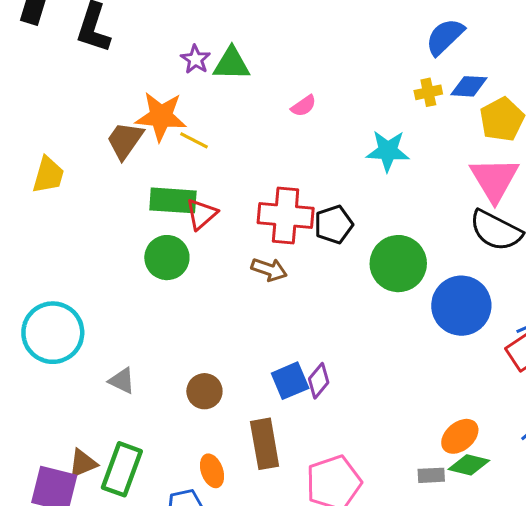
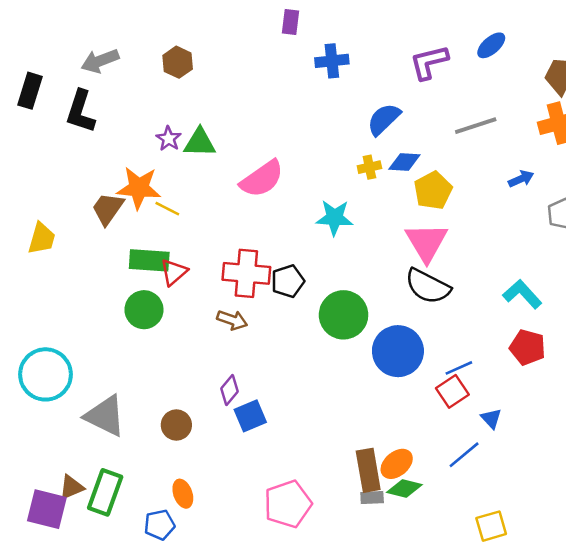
pink semicircle: (304, 106) -> (262, 179), size x2.0
gray triangle: (122, 381) -> (105, 416), size x1.8
purple diamond: (319, 381) -> (230, 390), moved
brown rectangle: (265, 444) -> (368, 470), moved

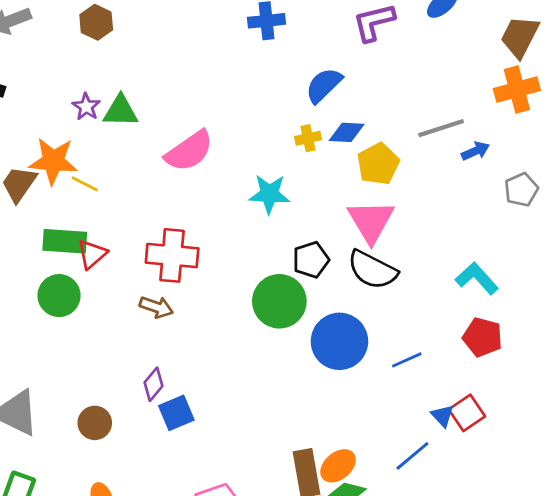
gray line: (476, 126) -> (441, 128), moved
black pentagon: (288, 281) -> (311, 260), moved
red square: (452, 391) -> (467, 413), moved

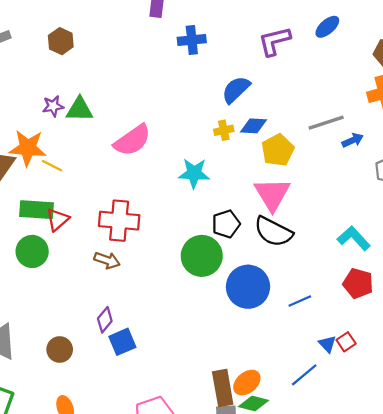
purple star: (86, 107) -> (53, 106), turned 30
red square: (467, 413) -> (346, 342), size x0.7

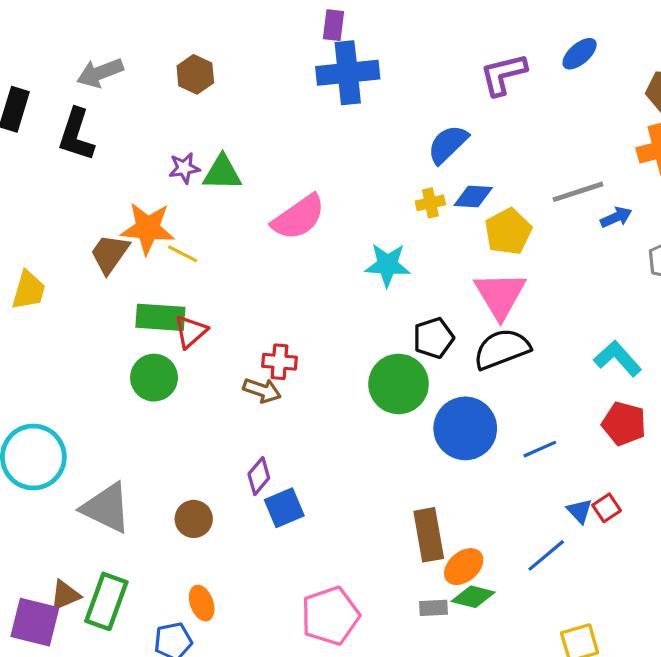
blue cross: (192, 40) -> (348, 73), moved, size x1.5
red cross: (119, 221) -> (279, 362), moved, size x0.6
black semicircle: (273, 232) -> (502, 349), turned 132
brown rectangle: (223, 388) -> (429, 535), moved

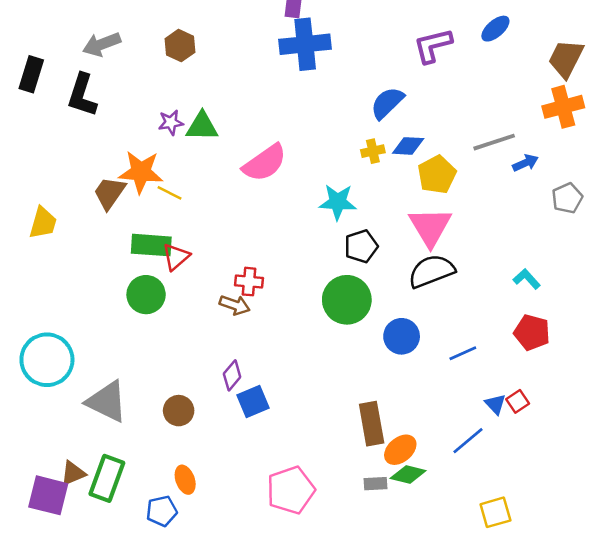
black pentagon: (433, 338) -> (361, 246), moved
cyan L-shape: (618, 359) -> (527, 279), size x0.7
blue circle: (465, 428) -> (402, 336), size x0.7

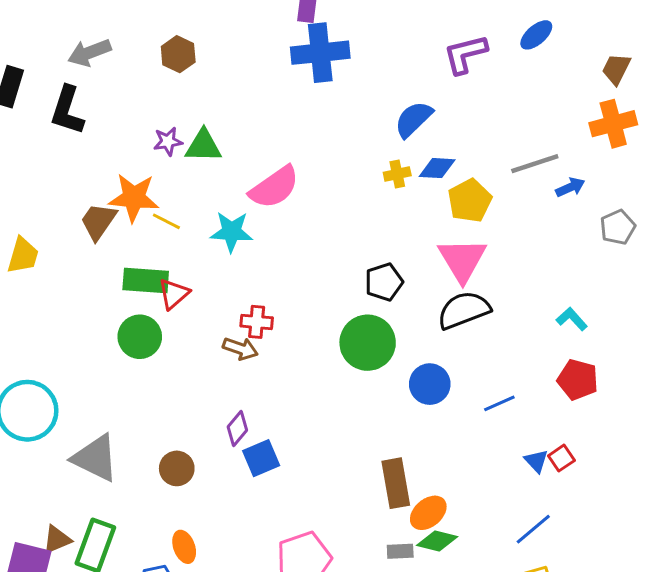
brown trapezoid: (566, 59) -> (616, 69), size x0.7
cyan star: (338, 202) -> (231, 232), moved
blue line: (468, 441) -> (533, 529), moved

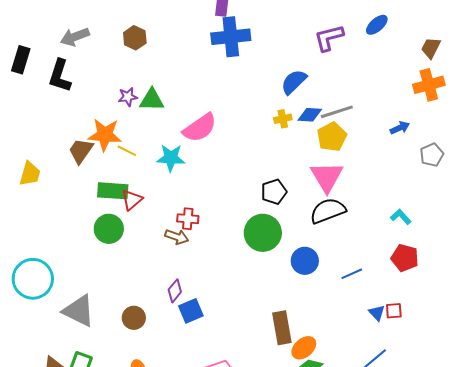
gray line: (535, 164) -> (337, 112), moved
red square: (561, 458) -> (394, 311), turned 30

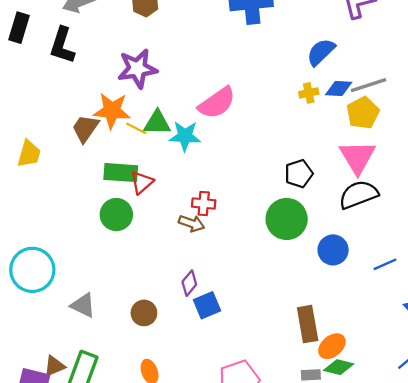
purple star: (128, 97) -> (137, 69), size x1.8
green triangle: (152, 100) -> (157, 123), moved
gray triangle: (79, 311) -> (83, 305), size x0.7

